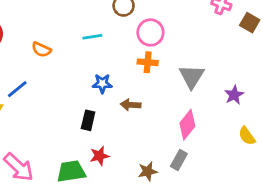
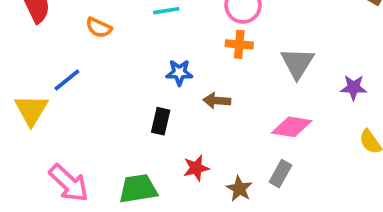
purple star: (234, 95) -> (354, 88), turned 30
pink diamond: (187, 125) -> (292, 127), turned 60
red star: (99, 156) -> (196, 168), moved
brown star: (148, 171) -> (239, 189), turned -30

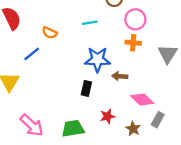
blue star: (179, 73) -> (97, 59), size x1.6
blue line: (67, 80) -> (32, 54), moved
pink diamond: (292, 127) -> (142, 100), moved, turned 35

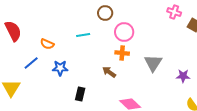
blue star: (97, 59) -> (60, 68), moved, size x0.7
brown arrow: (120, 76) -> (109, 72), moved, turned 32

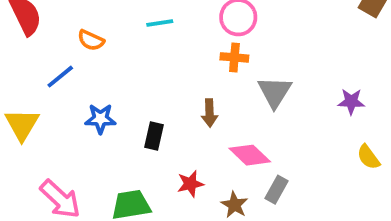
gray triangle: (153, 63) -> (275, 92), moved
blue star: (60, 68) -> (100, 119), moved
brown arrow: (109, 72) -> (210, 113), moved, turned -128

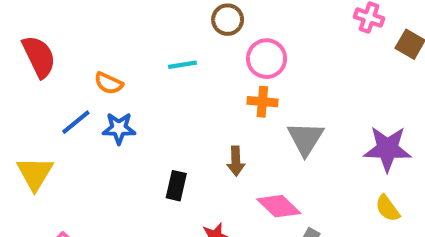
purple star: (351, 101) -> (387, 149), size x1.6
blue star: (100, 119) -> (119, 128), moved
yellow semicircle: (368, 157) -> (387, 208), moved

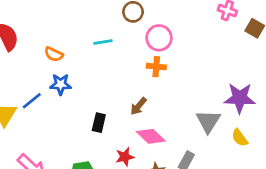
blue line: (76, 122) -> (32, 101), moved
gray triangle: (305, 139) -> (208, 121), moved
brown arrow: (236, 161) -> (138, 106), turned 42
pink diamond: (279, 206) -> (151, 136), moved

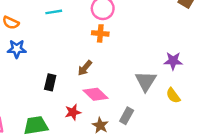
purple star: (240, 98) -> (173, 61), size x0.7

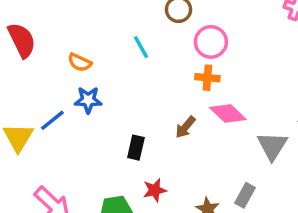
cyan line: (54, 12) -> (141, 47), turned 70
pink diamond: (96, 94) -> (228, 114), moved
red star: (73, 112) -> (155, 190), moved

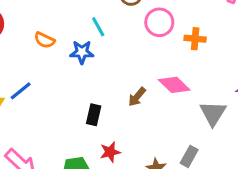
orange cross: (207, 78) -> (195, 39), moved
blue star: (88, 100) -> (82, 52), moved

